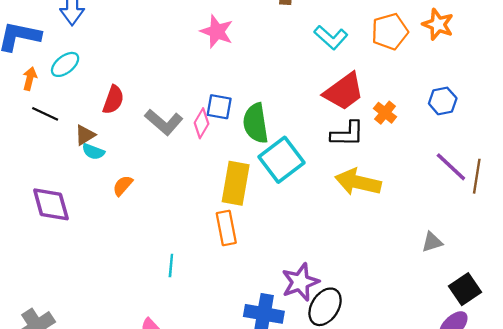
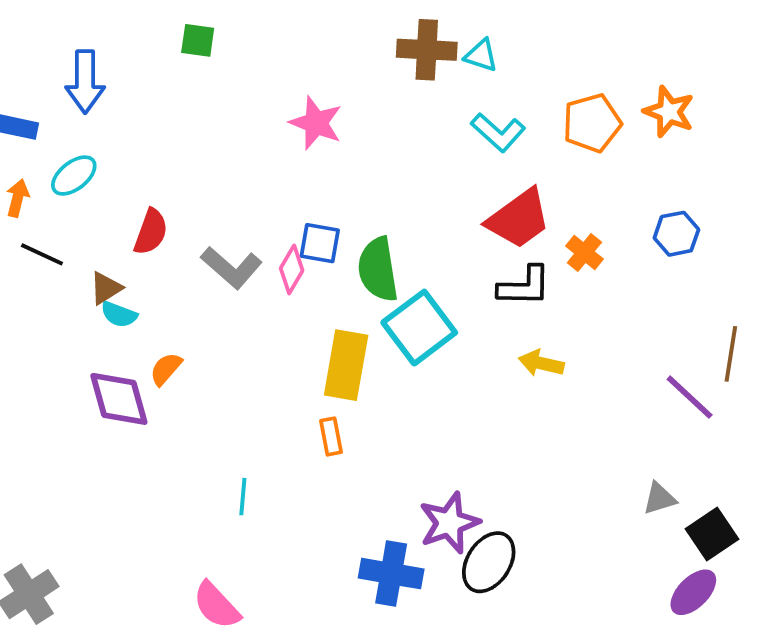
purple line: (451, 167) -> (690, 397), moved
yellow arrow: (358, 182) -> (541, 363), size x0.6
purple diamond: (51, 204) -> (119, 399), moved
orange rectangle: (226, 228) -> (331, 436), size x0.7
gray triangle: (432, 242) -> (660, 498), moved

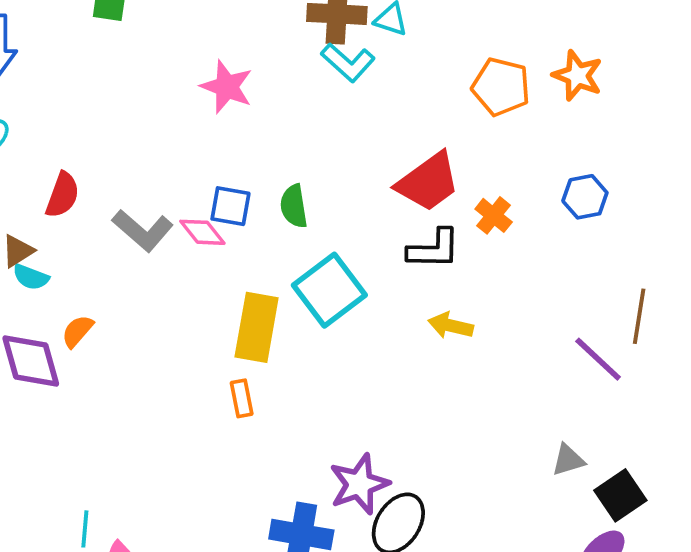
orange pentagon: (592, 123) -> (501, 87), turned 30
cyan L-shape: (498, 132) -> (348, 62), moved
pink diamond: (292, 269) -> (202, 232), turned -69
green semicircle: (378, 269) -> (294, 206), moved, size x0.7
cyan line: (243, 497) -> (85, 529), moved

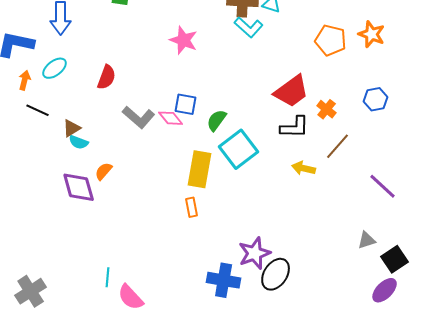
red semicircle: (62, 195) -> (107, 77), moved
green semicircle: (294, 206) -> (217, 120), moved, turned 45
brown line: (639, 316) -> (338, 146), moved, turned 32

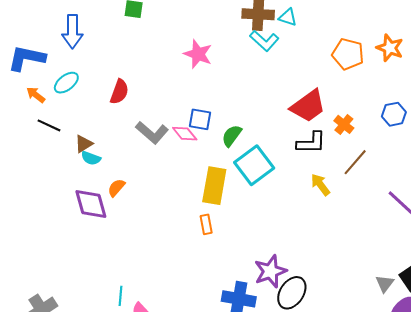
orange arrow: (25, 80) -> (36, 95), turned -66
yellow arrow: (304, 168) -> (320, 185), turned 40
gray triangle: (367, 240) -> (385, 284), moved, turned -36

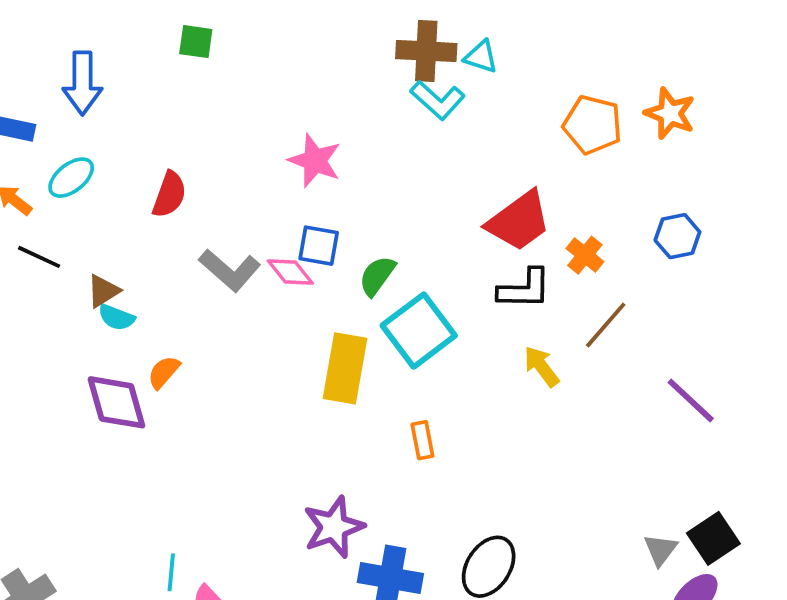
pink star: (198, 54) -> (315, 161), moved
orange rectangle: (206, 224) -> (422, 440), moved
purple star: (270, 271) -> (334, 527), moved

